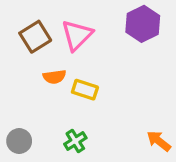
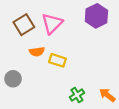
gray circle: (19, 141) -> (13, 79), moved
green cross: (75, 141) -> (77, 95), moved

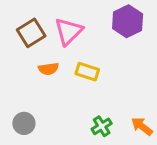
yellow rectangle: (57, 60) -> (87, 72), moved
gray circle: (13, 79) -> (24, 123), moved

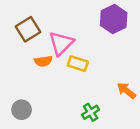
pink triangle: (69, 31) -> (61, 43), moved
orange arrow: (142, 126) -> (126, 91), moved

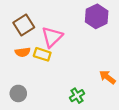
orange semicircle: (43, 61) -> (23, 52), moved
yellow rectangle: (78, 64) -> (42, 54), moved

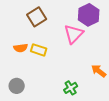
brown square: (24, 25) -> (37, 17), moved
pink triangle: (52, 37) -> (74, 34), moved

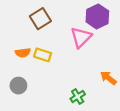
gray circle: (17, 86) -> (18, 86), moved

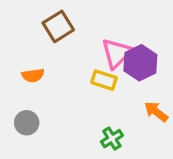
purple hexagon: (97, 16) -> (140, 63), moved
yellow rectangle: (43, 55) -> (104, 80), moved

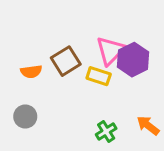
brown square: (58, 26) -> (66, 61), moved
orange arrow: (156, 112) -> (148, 125), moved

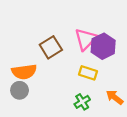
orange semicircle: (31, 72) -> (24, 72), moved, size x1.5
yellow rectangle: (99, 76) -> (88, 73), moved

